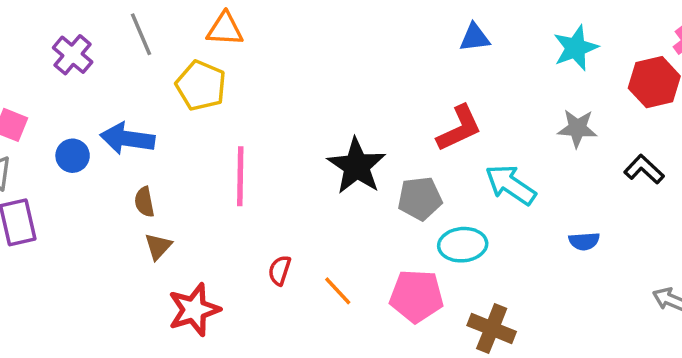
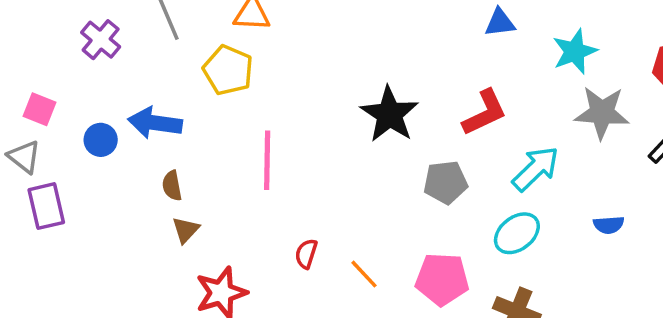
cyan star: (576, 48) -> (575, 51), moved
gray star: (577, 128) -> (602, 113), size x1.4
black star: (357, 166) -> (389, 114), moved
cyan arrow: (511, 185) -> (536, 169), turned 102
cyan ellipse: (463, 245) -> (517, 233), moved, turned -33

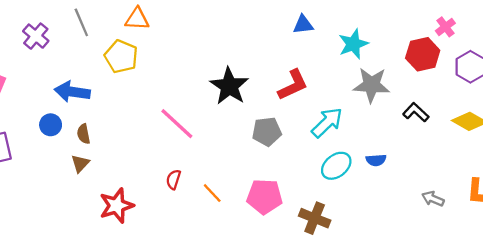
blue circle: (101, 140) -> (51, 125), moved
pink line: (267, 160) -> (177, 124), moved, turned -48
brown triangle: (186, 230) -> (80, 163), moved
cyan ellipse: (517, 233) -> (336, 166), moved

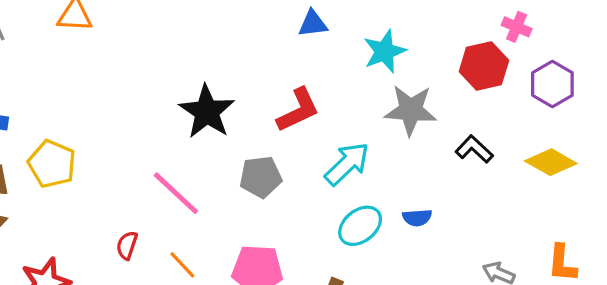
pink cross: (445, 27) -> (517, 27), turned -30
yellow pentagon: (121, 57) -> (52, 164), moved
pink line: (177, 124) -> (176, 193), moved

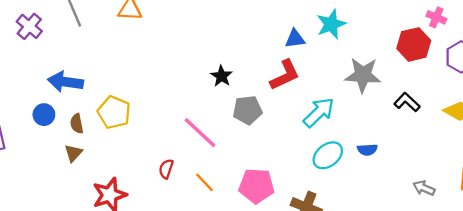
blue triangle: (313, 24) -> (295, 39), moved
cyan star: (385, 51) -> (331, 24), moved
black star: (207, 112) -> (221, 76), size x0.6
gray pentagon: (261, 177) -> (248, 110), moved

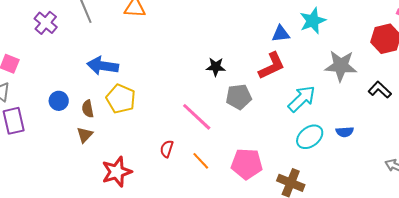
black star: (221, 76) -> (216, 67), turned -30
blue arrow: (65, 82) -> (103, 66), moved

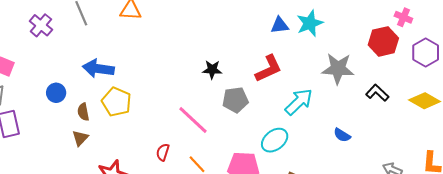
blue triangle: (281, 34) -> (280, 25), moved
blue circle: (59, 101) -> (56, 93), moved
blue semicircle: (345, 132) -> (342, 135), turned 36
cyan ellipse: (310, 137) -> (275, 140), moved

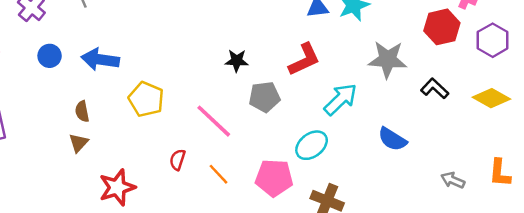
blue circle: (56, 93) -> (50, 56), moved
yellow pentagon: (116, 102) -> (146, 99), moved
blue semicircle: (342, 135) -> (392, 139), size x1.4

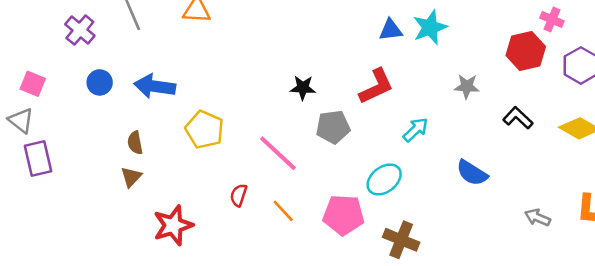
gray star: (388, 59) -> (467, 86), size x0.6
cyan arrow: (340, 99) -> (416, 130), size x0.7

